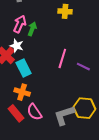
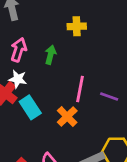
green arrow: (32, 29) -> (50, 55), moved
orange cross: (22, 92) -> (67, 117), moved, turned 35

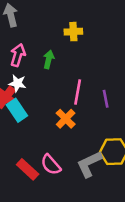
purple line: (109, 97) -> (106, 99), turned 60
cyan rectangle: (30, 107) -> (17, 110), moved

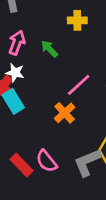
green arrow: (49, 59) -> (49, 49), turned -60
pink line: (78, 92) -> (79, 85), turned 35

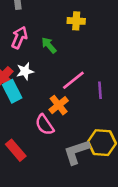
white star: (15, 73) -> (25, 71), moved, turned -30
pink semicircle: (46, 161) -> (45, 125), moved

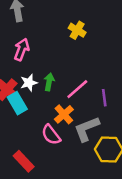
yellow cross: (76, 21) -> (77, 30), turned 30
green arrow: (49, 45) -> (49, 82), moved, turned 54
gray L-shape: (77, 152) -> (87, 129), moved

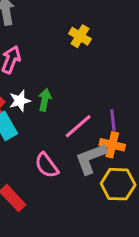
pink line: (77, 89) -> (78, 126), moved
orange cross: (64, 114) -> (112, 145), moved, turned -36

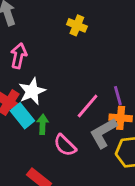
green arrow: (45, 100) -> (43, 124), moved
white star: (20, 101) -> (32, 91), size x1.4

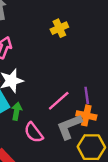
yellow cross: (77, 25) -> (59, 28), turned 35

